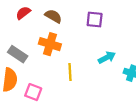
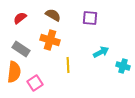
red semicircle: (23, 13) -> (20, 18), moved
pink square: (33, 92) -> (35, 83), turned 35

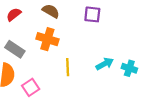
cyan arrow: (101, 52) -> (105, 64), moved

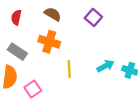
red semicircle: (14, 14) -> (16, 17), turned -40
purple square: (92, 14) -> (93, 17), turned 35

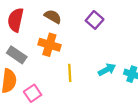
red semicircle: (16, 17) -> (16, 20), size x1.5

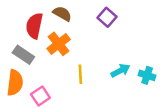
red semicircle: (16, 20) -> (34, 26), moved
orange cross: (49, 45) -> (59, 44), turned 35

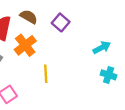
purple square: (107, 17) -> (61, 22), moved
cyan arrow: (120, 71) -> (102, 48), moved

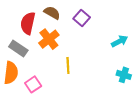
cyan cross: (109, 75) -> (124, 75), moved

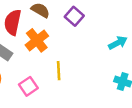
pink square: (33, 84) -> (28, 86), moved

